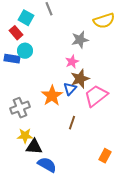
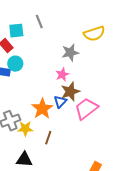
cyan square: (26, 18) -> (16, 31), turned -35
brown line: (72, 123) -> (48, 138), moved
yellow star: (25, 136) -> (25, 129), moved

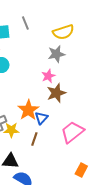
yellow semicircle: (94, 34) -> (63, 32), moved
blue triangle: (60, 102) -> (41, 118), moved
pink trapezoid: (86, 109) -> (72, 132), moved

